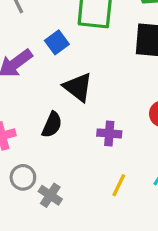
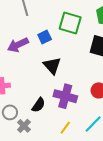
black semicircle: (52, 125) -> (39, 105), moved
purple cross: (109, 133) -> (65, 96), size x1.6

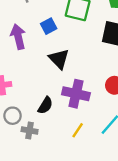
purple arrow: (18, 45) -> (18, 37), turned 105
gray cross: (24, 126) -> (30, 131), turned -32

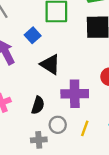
black semicircle: (45, 105) -> (38, 105), moved
gray circle: (12, 116) -> (58, 125), moved

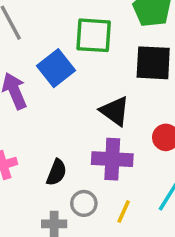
blue square: (33, 35) -> (56, 68), size x1.5
black triangle: (50, 64) -> (115, 111), moved

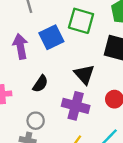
black semicircle: (57, 172) -> (40, 84), moved
gray circle: (84, 203) -> (36, 121), moved

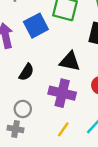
black triangle: (84, 74) -> (70, 61), turned -35

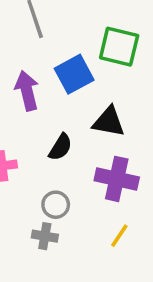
black triangle: (70, 61) -> (109, 122), moved

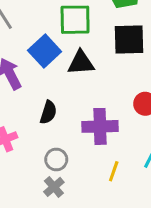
black triangle: (109, 122) -> (81, 63), moved
gray cross: (45, 236) -> (54, 187), turned -36

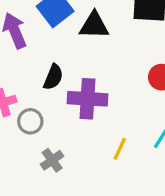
purple cross: (100, 126) -> (88, 99), moved
gray circle: (56, 160) -> (30, 121), moved

